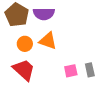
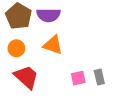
orange circle: (25, 44) -> (16, 48), moved

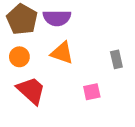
gray rectangle: (99, 77) -> (116, 59), moved

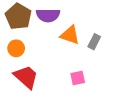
orange triangle: (62, 53) -> (70, 35), moved
gray rectangle: (116, 59) -> (94, 42), moved, turned 40

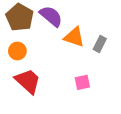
purple semicircle: (48, 15) -> (51, 16), turned -140

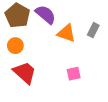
gray rectangle: (100, 44) -> (93, 30), moved

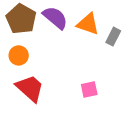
orange triangle: (66, 33) -> (88, 24), moved

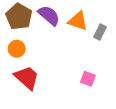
pink square: (89, 90) -> (88, 79), moved, turned 32

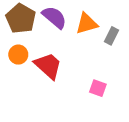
orange triangle: (78, 21) -> (87, 23), turned -35
red trapezoid: (27, 78) -> (48, 66), moved

